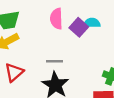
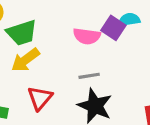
pink semicircle: (56, 19) -> (87, 36), moved, turned -72

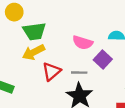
purple square: (113, 28) -> (103, 60), moved
red triangle: (40, 98) -> (51, 71), moved

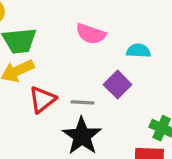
pink semicircle: (83, 43) -> (91, 34), moved

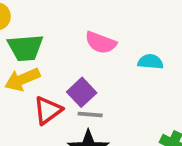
purple square: (118, 85) -> (82, 92), moved

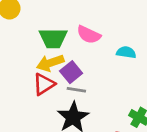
green trapezoid: (25, 48) -> (53, 38), moved
yellow arrow: (22, 79) -> (50, 63), moved

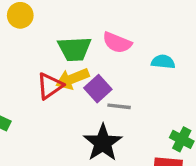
red triangle: (44, 84) -> (50, 86), moved
gray line: (76, 90) -> (119, 106), moved

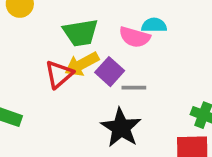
pink semicircle: (117, 43) -> (135, 37), moved
cyan semicircle: (163, 62) -> (154, 25), moved

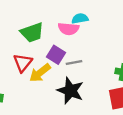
yellow arrow: (82, 64) -> (40, 73), moved

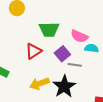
cyan semicircle: (80, 18) -> (92, 48), moved
yellow arrow: (40, 73) -> (39, 84), moved

